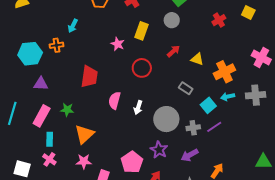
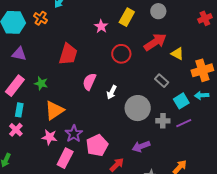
orange cross: (56, 45) -> (41, 18), turned 32
red arrow: (173, 51) -> (155, 42), size x1.6
purple star: (159, 150) -> (74, 134), moved
purple arrow: (190, 155) -> (141, 146), moved

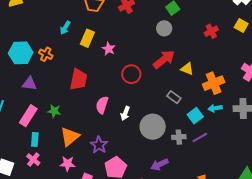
yellow rectangle: (127, 17) -> (87, 38), moved
orange cross: (41, 18) -> (46, 54), moved
purple star: (74, 134) -> (99, 145), moved

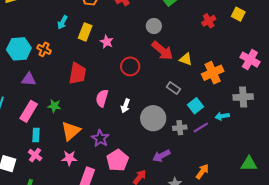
gray circle: (164, 28) -> (154, 26), moved
red arrow: (164, 59) -> (162, 51), turned 80
cyan arrow: (215, 108) -> (222, 116), moved

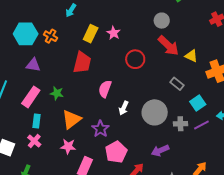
yellow rectangle: (85, 32) -> (91, 34), moved
white arrow: (125, 106) -> (124, 108), moved

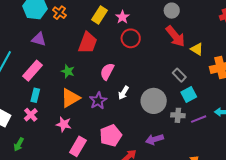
red circle: (135, 59) -> (131, 38), moved
green star: (57, 93) -> (68, 71), moved
cyan square: (198, 103) -> (189, 95), moved
purple star: (100, 129) -> (98, 101), moved

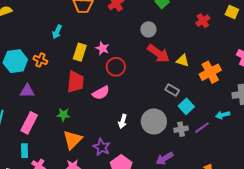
pink semicircle: (107, 72) -> (101, 93), moved, turned -132
cyan rectangle: (35, 95) -> (24, 151), moved
purple star: (98, 101) -> (102, 147), moved

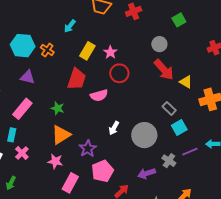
gray cross: (181, 129) -> (169, 161), moved, turned 32

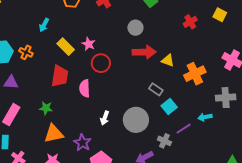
yellow rectangle: (87, 51) -> (66, 47), turned -66
red arrow: (164, 70) -> (144, 52), turned -40
pink semicircle: (99, 95) -> (85, 88), turned 114
orange triangle: (61, 135) -> (54, 134), turned 30

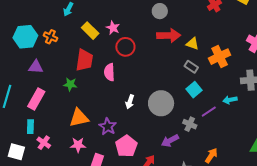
gray rectangle: (156, 89) -> (191, 67), moved
green star: (46, 108) -> (70, 84), moved

